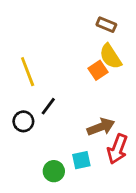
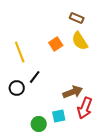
orange square: (98, 70) -> (56, 44), moved

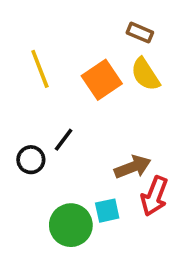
orange square: (56, 44) -> (102, 80), size x1.5
yellow line: (20, 52) -> (40, 69), moved
green circle: (39, 124) -> (71, 225), size x1.5

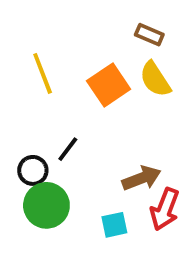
green circle: (71, 225) -> (46, 205), moved

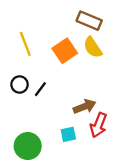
brown rectangle: (149, 35) -> (89, 21), size x1.5
black circle: (33, 170) -> (20, 84), moved
green circle: (46, 205) -> (28, 146), moved

